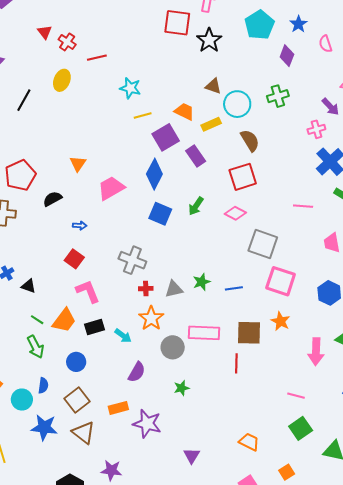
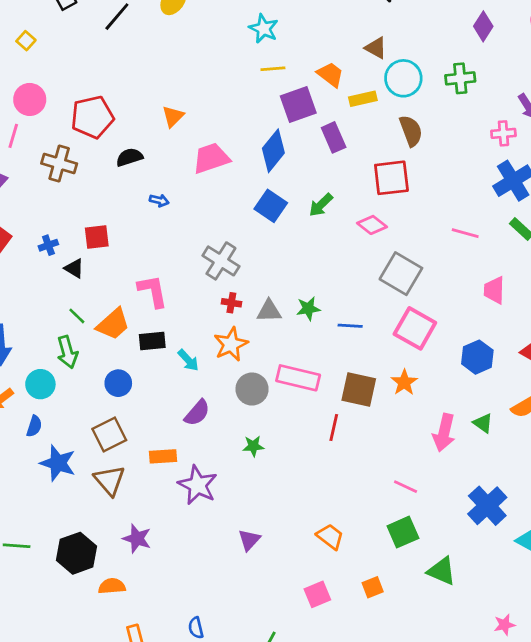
red square: (74, 259) -> (97, 237), moved, turned 36
blue semicircle: (43, 385) -> (34, 426), moved
cyan circle: (22, 400) -> (40, 384), moved

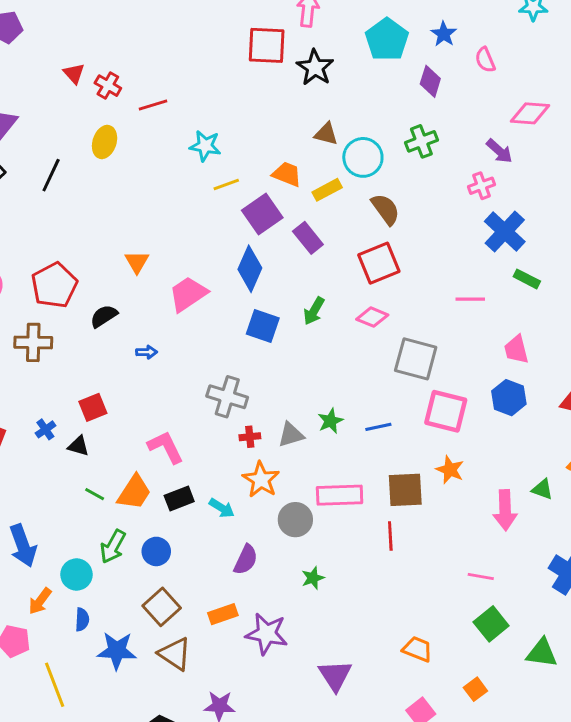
green arrow: (67, 352) -> (113, 546), moved, turned 60
blue hexagon: (477, 357) -> (509, 398), moved
purple triangle: (249, 540) -> (335, 675), size x1.4

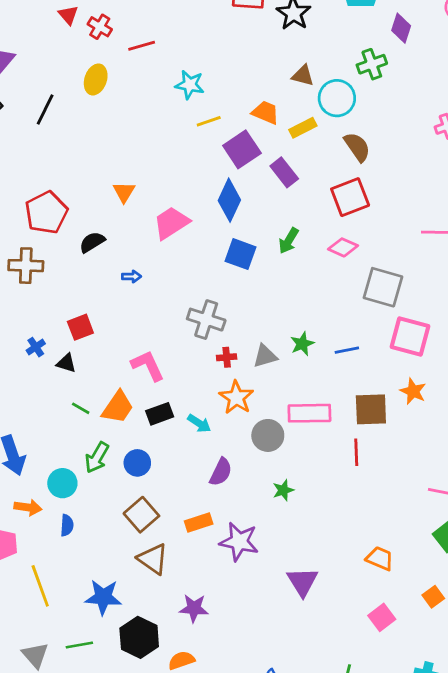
green cross: (421, 141) -> (372, 64), moved
orange arrow: (40, 601) -> (28, 507), turned -120
blue star: (117, 651) -> (103, 597), moved

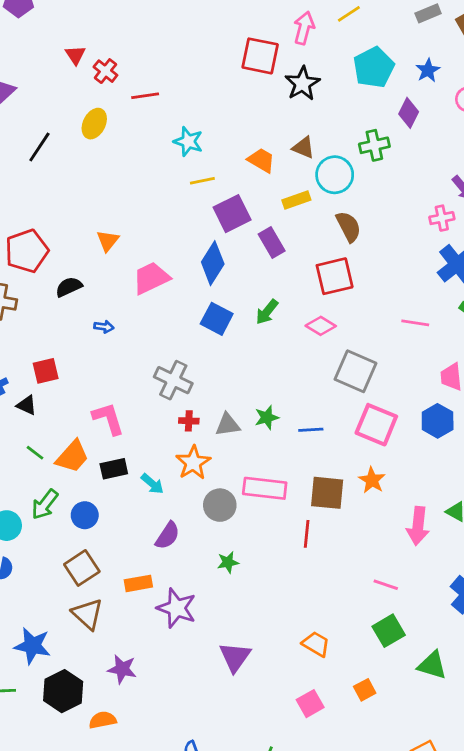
orange trapezoid: (266, 112) -> (261, 160), moved

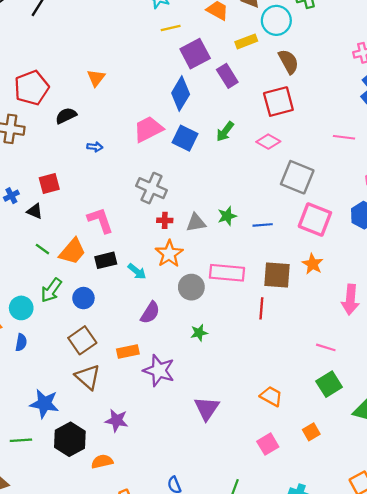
pink trapezoid: (151, 278) -> (148, 129), moved

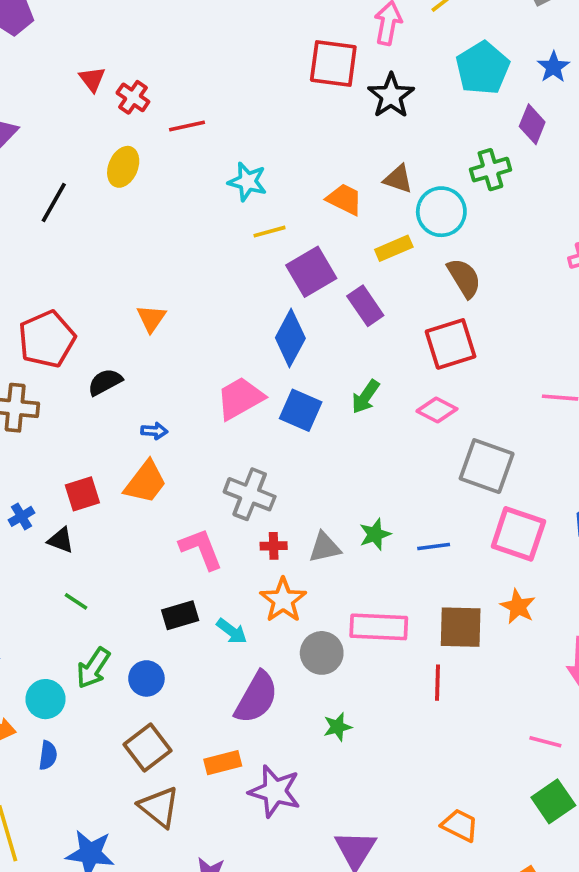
pink L-shape: (100, 220) -> (201, 549), moved
orange trapezoid: (72, 251) -> (145, 482), moved
purple semicircle: (150, 313) -> (256, 697), size x1.4

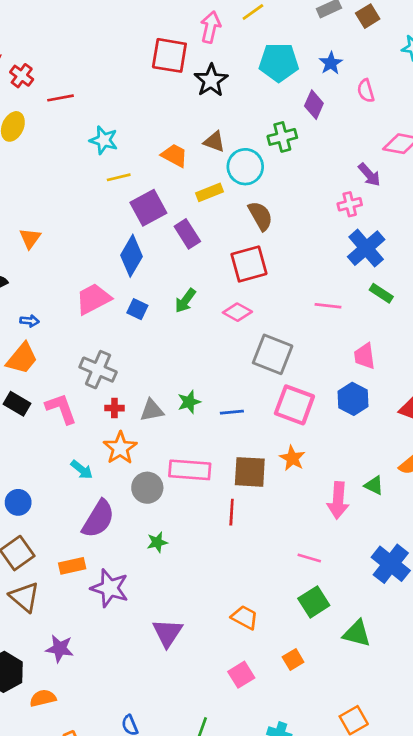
cyan pentagon: (483, 68) -> (279, 62), turned 30
blue square: (301, 410) -> (137, 309), size x0.7
black rectangle: (180, 615) -> (17, 404), moved, turned 45

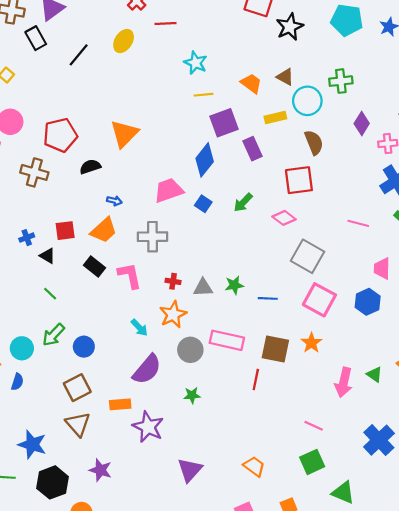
purple diamond: (314, 105) -> (362, 124), moved
orange triangle: (30, 238) -> (124, 134), size x1.6
gray cross: (98, 370) -> (153, 237), moved, turned -32

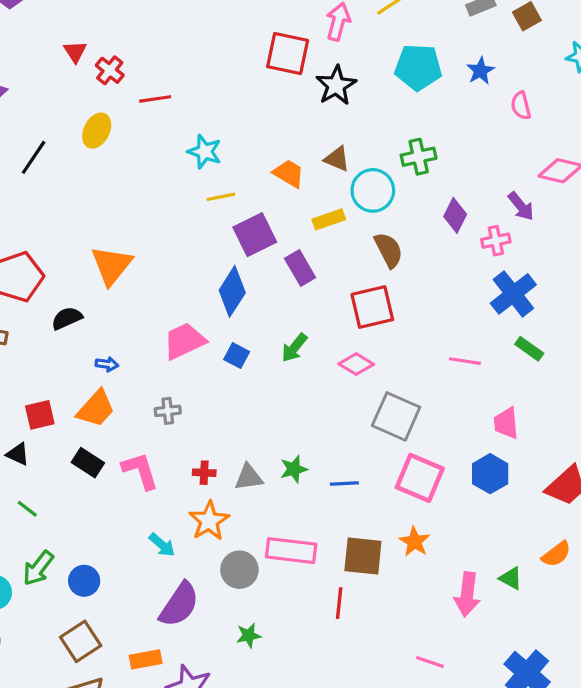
gray cross: (153, 237) -> (168, 411), size x0.6

